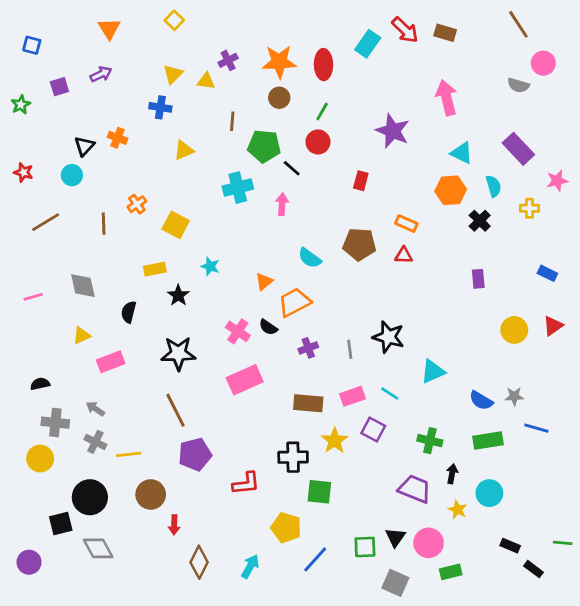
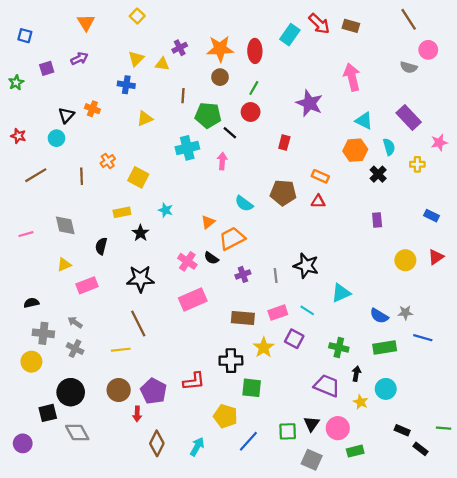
yellow line: (129, 454) -> (121, 350), moved
purple pentagon: (195, 454) -> (154, 391), moved, turned -30

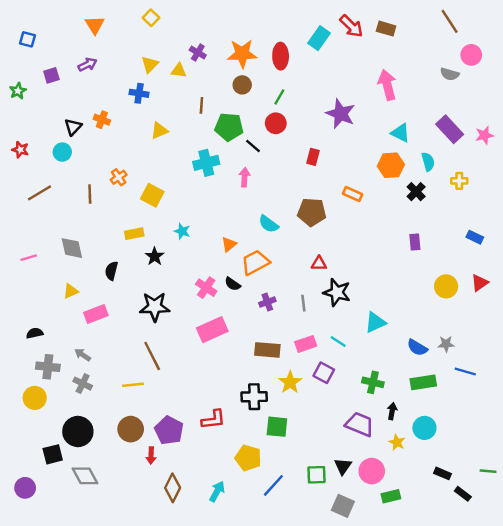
purple cross: (180, 48) -> (198, 53), turned -32
pink star: (439, 143) -> (484, 135), moved
red triangle: (318, 201) -> (319, 264), moved

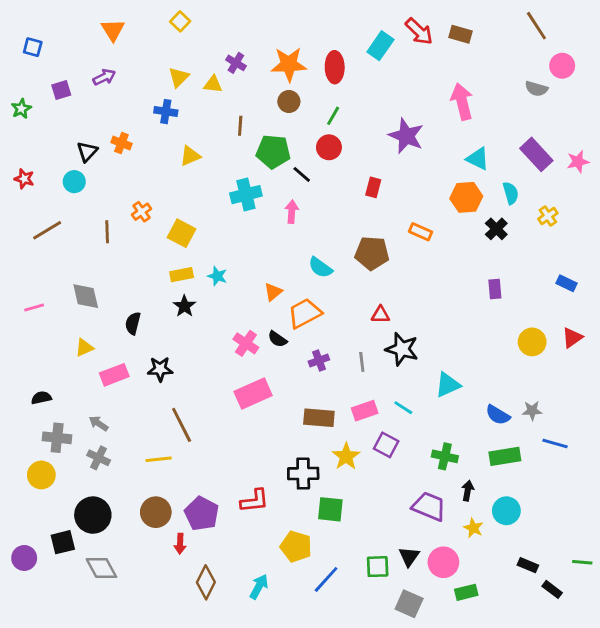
yellow cross: (459, 181) -> (548, 216), turned -35
yellow rectangle: (134, 234) -> (182, 275), moved
black star: (155, 307) -> (160, 369), moved, size x0.7
purple circle: (25, 488) -> (24, 558), moved

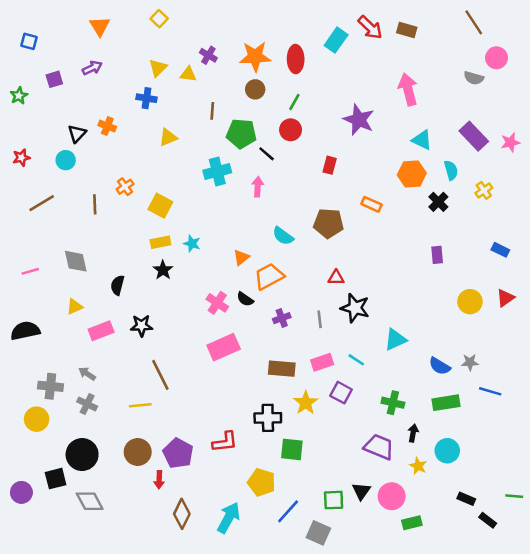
red star: (24, 179) -> (21, 158), turned -30
black semicircle: (41, 398) -> (25, 331), moved, size x1.6
cyan arrow: (259, 587) -> (229, 518), size x1.4
gray square: (409, 604) -> (318, 533), moved

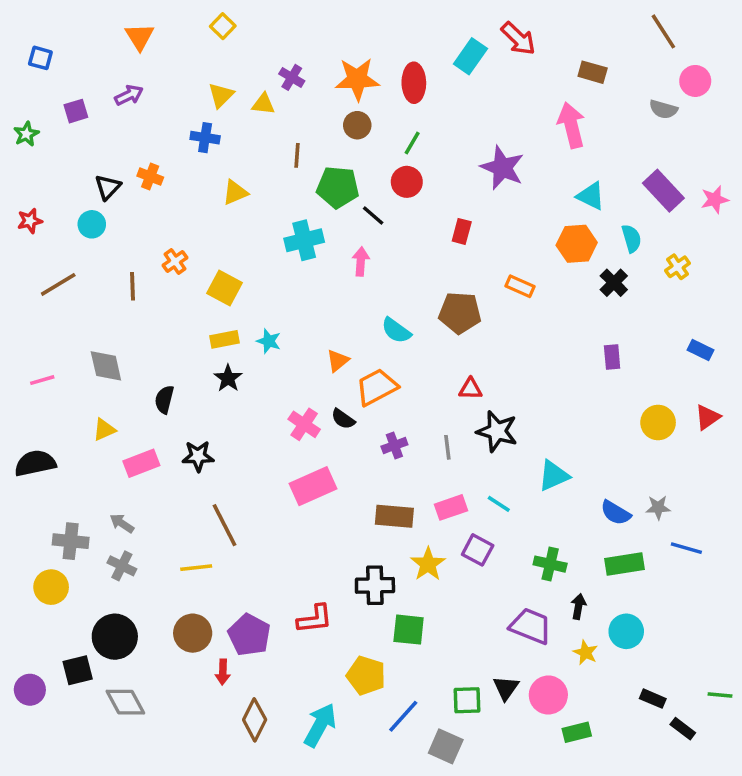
brown rectangle: (407, 30) -> (593, 72), moved

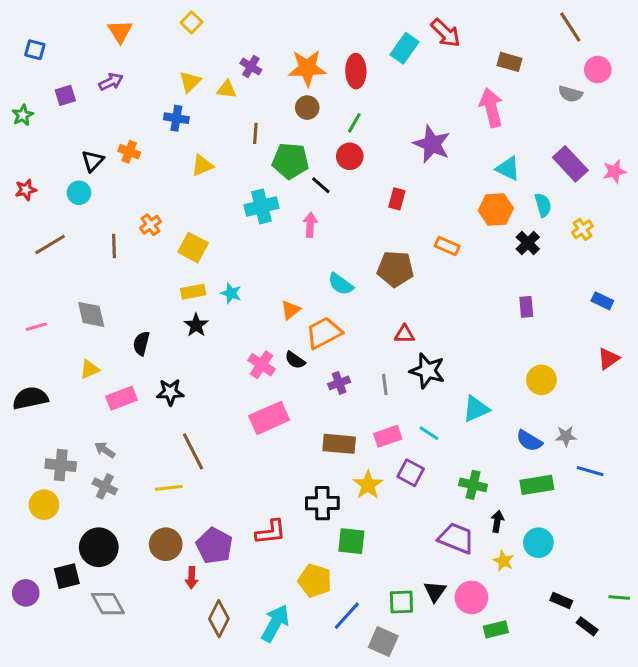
yellow circle: (658, 423) -> (541, 380), moved

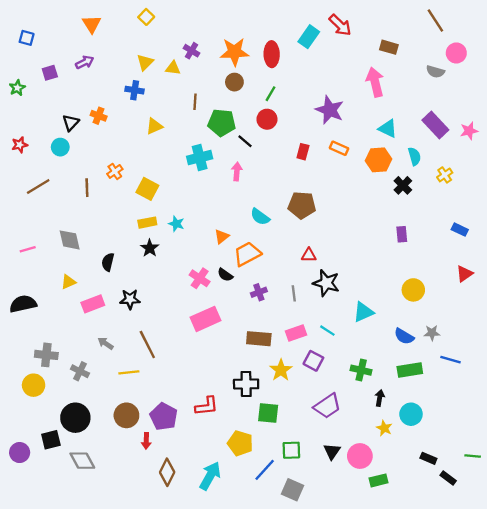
orange rectangle: (447, 246) -> (339, 148), moved
gray arrow: (105, 450) -> (106, 343), moved
purple trapezoid: (456, 538) -> (327, 406), moved, turned 124
green square: (401, 602) -> (291, 450), moved

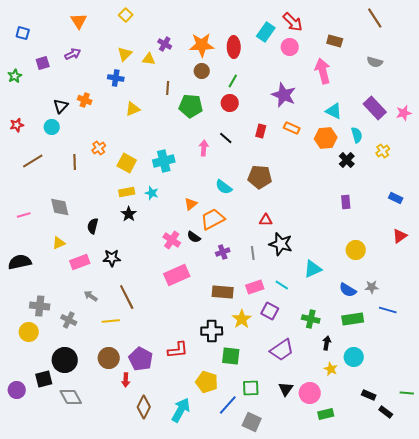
pink circle: (456, 53) -> (290, 47), moved
black line: (245, 141) -> (226, 138), moved
cyan cross: (200, 158) -> (164, 161), moved

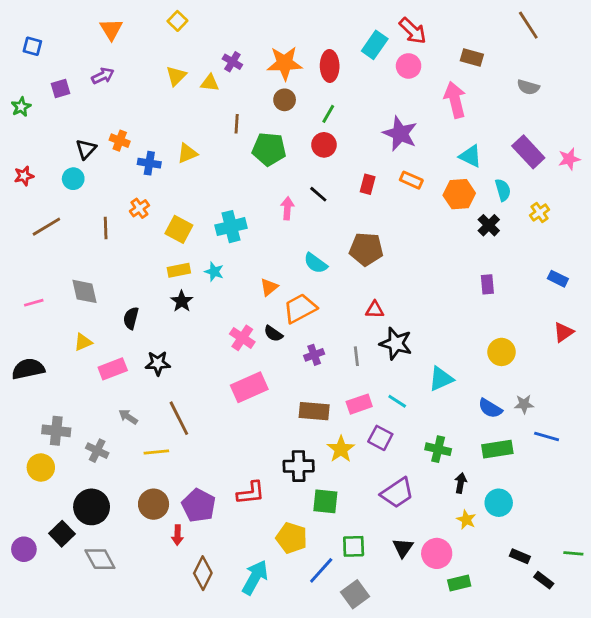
blue cross: (116, 78) -> (149, 163), moved
black square: (44, 379) -> (62, 534), turned -30
gray square: (252, 422) -> (355, 594), turned 30

